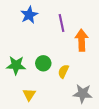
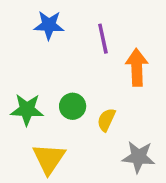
blue star: (29, 15) -> (49, 25), turned 30
yellow triangle: (29, 95) -> (49, 159), size x1.5

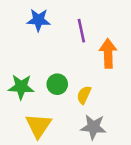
gray star: (138, 157) -> (93, 127), moved

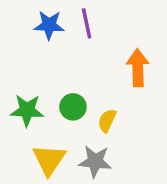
purple line: (81, 31) -> (87, 23), moved
gray star: (93, 127) -> (95, 161), moved

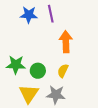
orange arrow: (138, 68) -> (66, 42), moved
green circle: (73, 107) -> (38, 71), moved

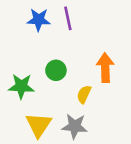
orange arrow: (66, 42) -> (105, 68), moved
green circle: (38, 71) -> (56, 70), moved

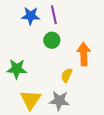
green circle: (56, 70) -> (52, 40), moved

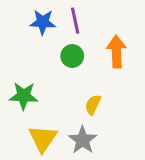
orange arrow: (84, 54) -> (116, 52), moved
gray star: (59, 101) -> (83, 140), turned 30

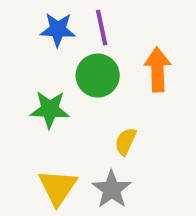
green circle: (72, 56) -> (98, 76), size x1.4
green star: (24, 96) -> (50, 109), moved

